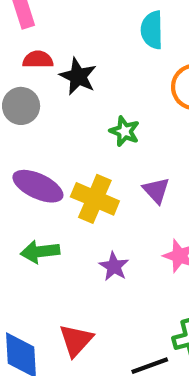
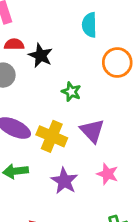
purple triangle: (156, 190) -> (92, 131), size x1.4
purple star: (114, 266) -> (64, 181), size x1.4

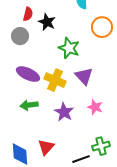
red semicircle: (14, 44) -> (28, 14), turned 104
green star: (71, 92) -> (69, 48), size x1.5

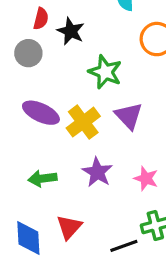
yellow cross: (55, 80) -> (83, 122), turned 30
green arrow: (29, 105) -> (42, 178), moved
pink star: (95, 107) -> (146, 178), moved

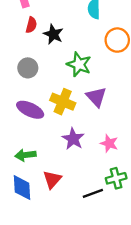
gray circle: (28, 53) -> (28, 68), moved
purple ellipse: (41, 113) -> (30, 110), moved
yellow cross: (83, 122) -> (63, 102), turned -30
green arrow: (42, 178) -> (25, 155), moved

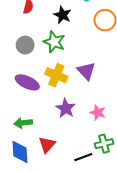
black star: (53, 34) -> (62, 15), moved
green star: (79, 64) -> (54, 42), moved

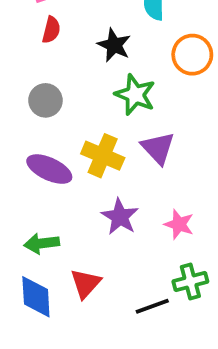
green star: (54, 42) -> (135, 95), moved

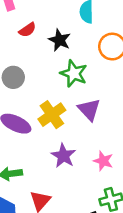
red semicircle: (51, 30) -> (27, 30), moved, turned 42
yellow cross: (103, 156) -> (52, 115), turned 32

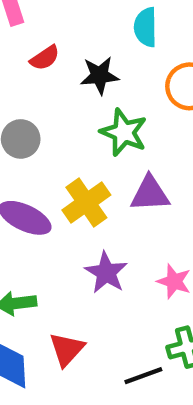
black star: (60, 40) -> (100, 75), turned -30
purple triangle: (89, 109) -> (150, 194), turned -50

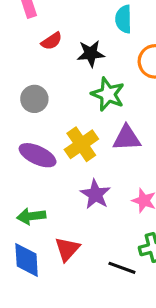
black line: (143, 376) -> (122, 268), turned 40

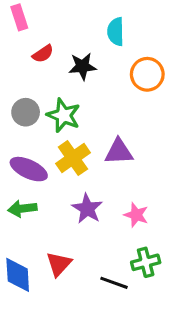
green star: (108, 94) -> (63, 115), moved
green arrow: (31, 216) -> (22, 209), moved

